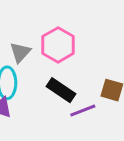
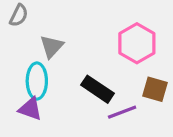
pink hexagon: (58, 45) -> (137, 43), moved

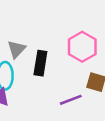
black rectangle: (98, 89) -> (40, 63), moved, turned 65

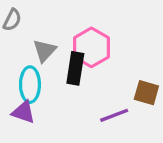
pink hexagon: (82, 47) -> (91, 47), moved

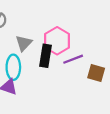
purple line: (114, 115) -> (73, 59), moved

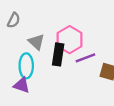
gray triangle: (24, 43) -> (36, 42), turned -30

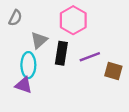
pink hexagon: (70, 40) -> (73, 20), moved
gray triangle: (36, 42) -> (39, 40), turned 36

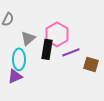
pink hexagon: (73, 20) -> (57, 34), moved
purple triangle: (24, 85) -> (15, 76), turned -42

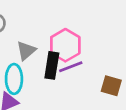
purple line: (71, 52) -> (71, 67), moved

